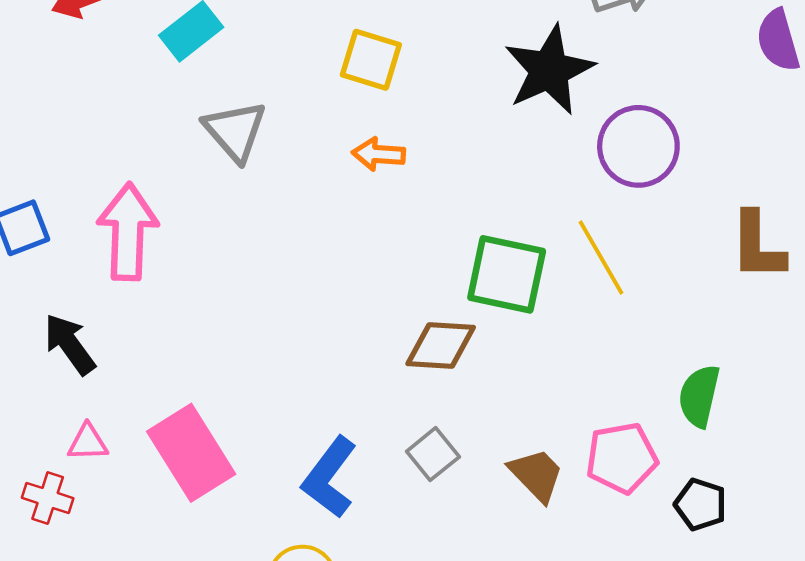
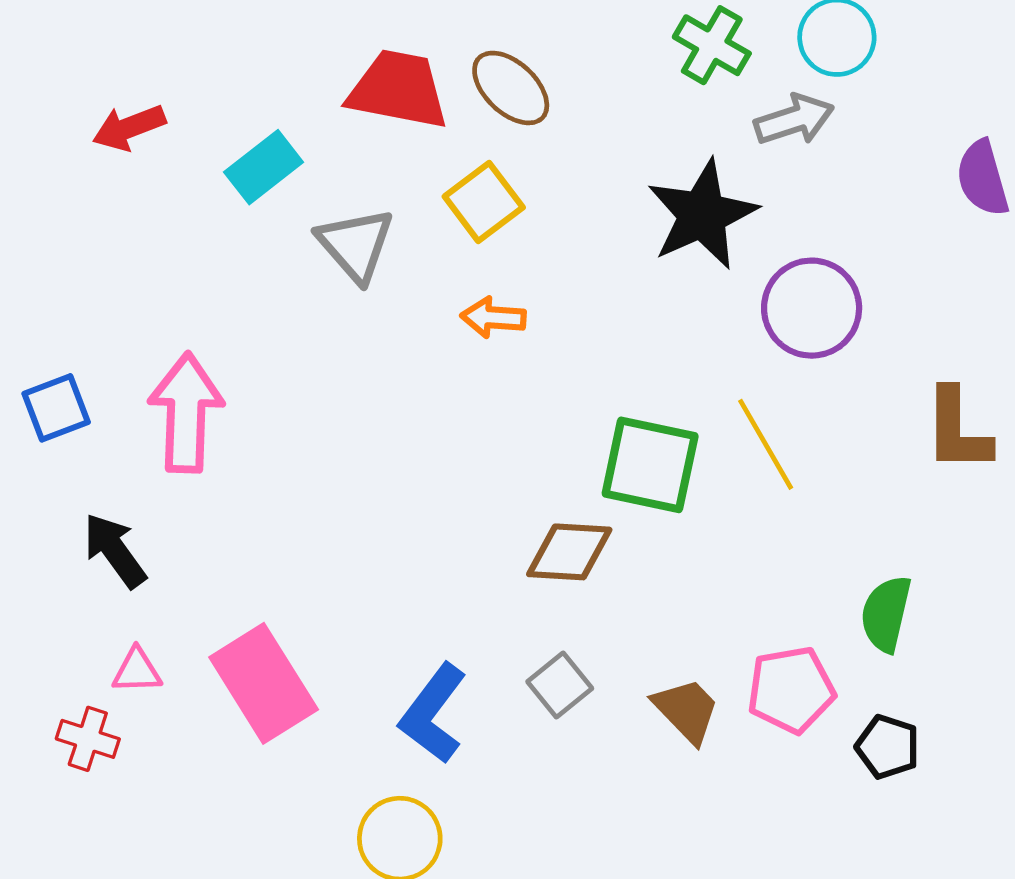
yellow square: (371, 60) -> (484, 202), turned 36
gray triangle: (235, 131) -> (355, 245), moved

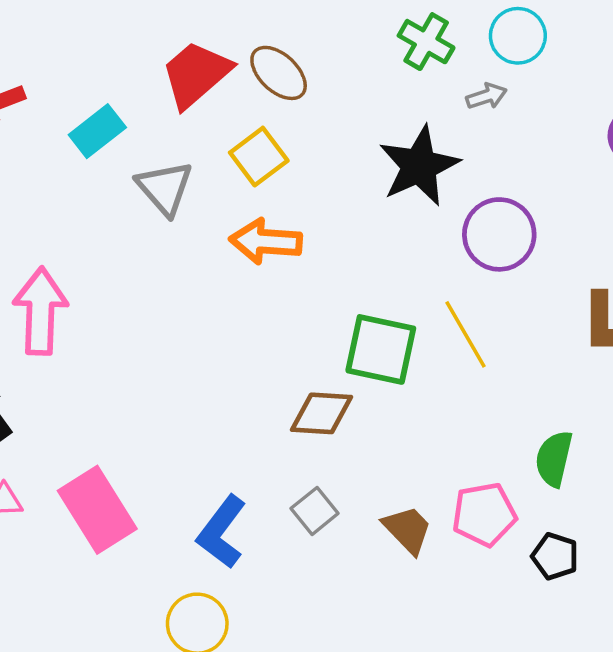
red trapezoid: (398, 90) -> (196, 74), turned -52
gray arrow: (794, 120) -> (486, 96), size x0.7
orange arrow: (493, 318) -> (266, 241), size x1.5

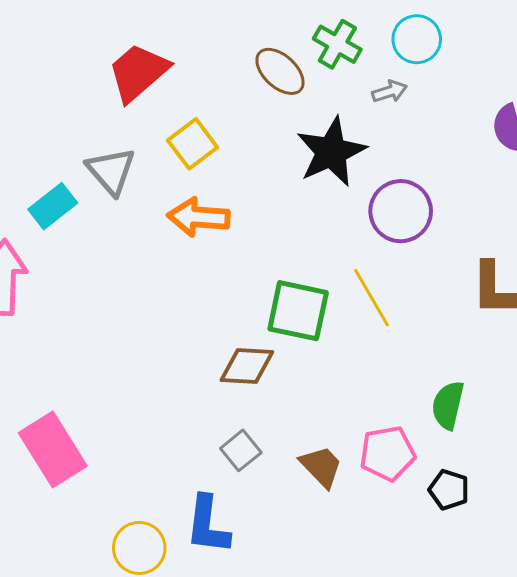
brown ellipse: (279, 73) -> (280, 71), moved
cyan rectangle: (97, 131) -> (53, 206), moved
blue L-shape: (222, 532) -> (208, 525), moved, turned -30

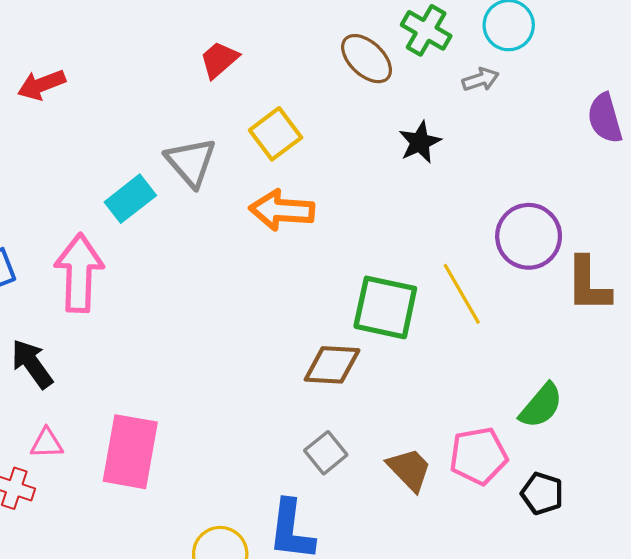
red trapezoid: (138, 72) -> (219, 60), size x0.6
black star: (331, 152) -> (420, 142), size x0.6
purple circle: (401, 211) -> (529, 236), moved
green semicircle: (448, 405) -> (541, 406), turned -153
pink rectangle: (53, 449) -> (130, 452), turned 42

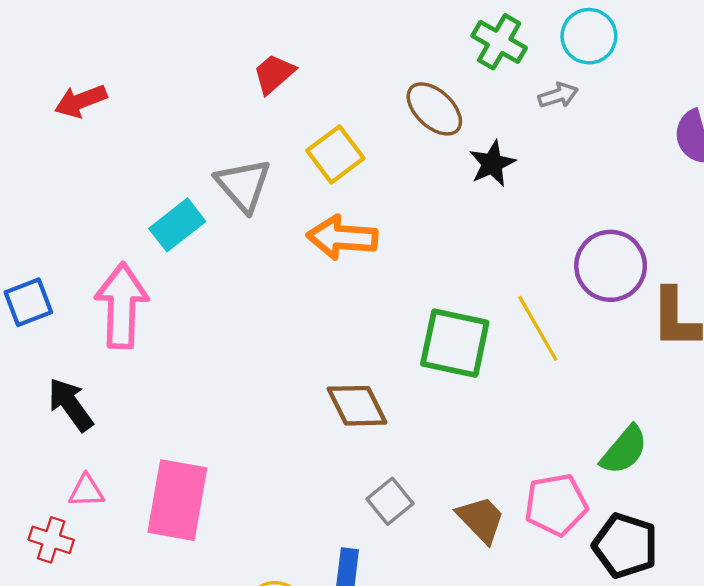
brown ellipse: (367, 59) -> (434, 109), moved
brown diamond: (332, 365) -> (357, 406), moved, turned 60
black pentagon: (542, 493) -> (625, 546), size x1.4

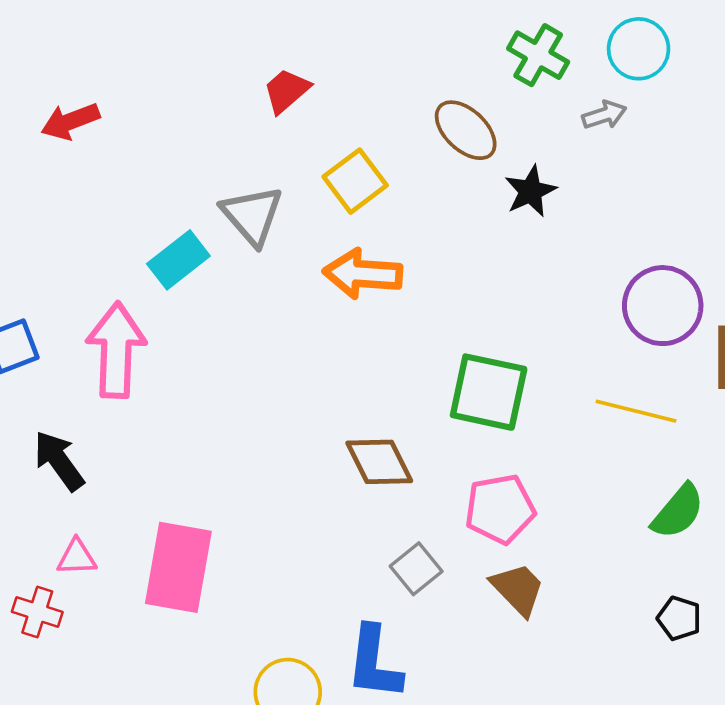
yellow line: (538, 328) -> (636, 411), moved, turned -46
pink pentagon: (556, 505) -> (500, 509), moved
black pentagon: (625, 546) -> (679, 618), size x0.6

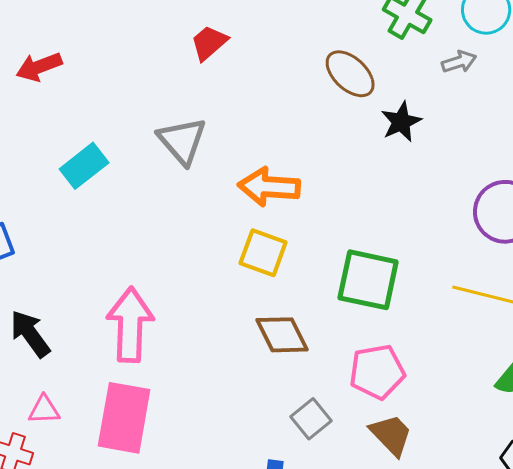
yellow square: (355, 181) -> (263, 253), moved, turned -33
cyan rectangle: (178, 260) -> (84, 166), moved
pink arrow: (116, 350) -> (130, 325), moved

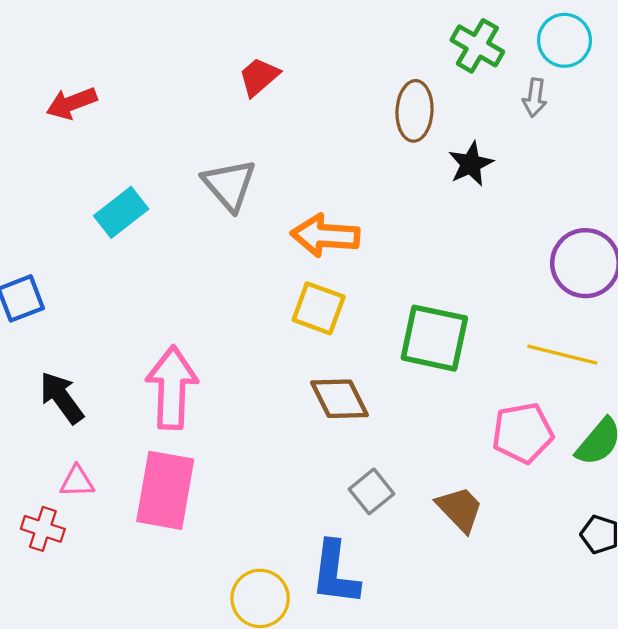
gray arrow: (459, 62) -> (535, 98), turned 116
brown ellipse: (350, 74) -> (415, 111), turned 50
pink pentagon: (377, 372) -> (523, 433), moved

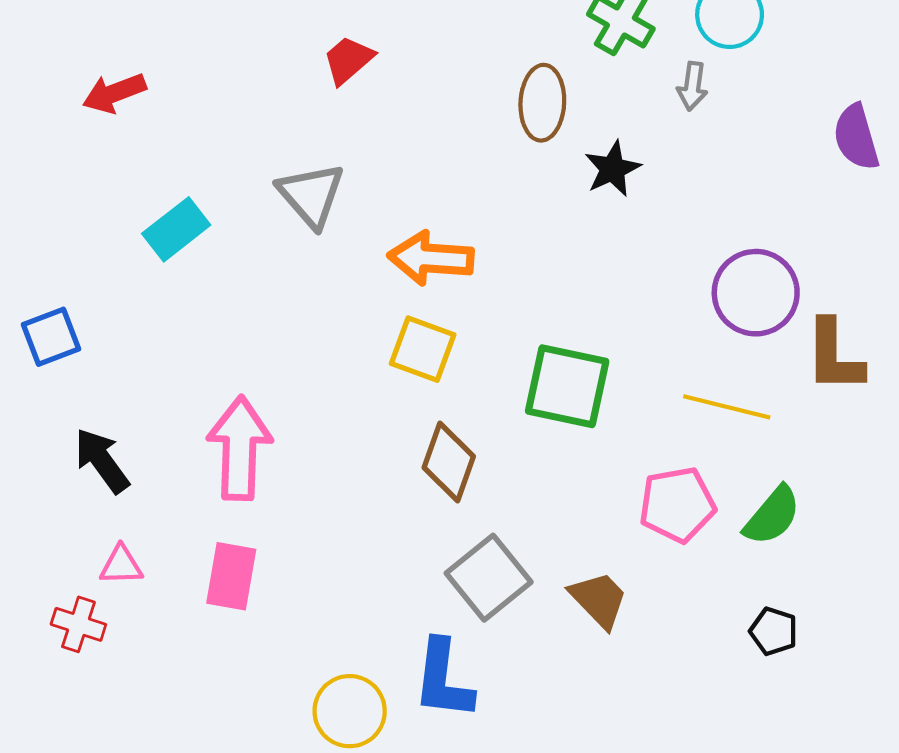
brown diamond: (340, 399) -> (449, 462), turned 46
pink rectangle: (165, 490) -> (231, 576), size x0.7
gray square: (371, 491) -> (489, 578), size x1.5

